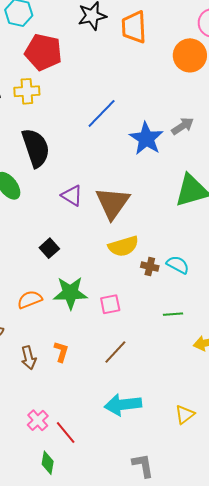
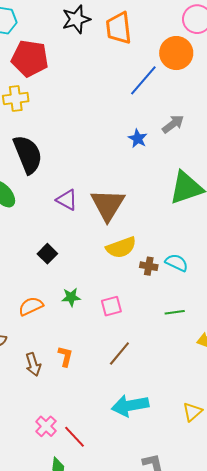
blue line: (102, 113) -> (143, 80), moved
blue star: (146, 138) -> (138, 139), size x0.6
green star: (70, 293) -> (71, 297), size x0.6

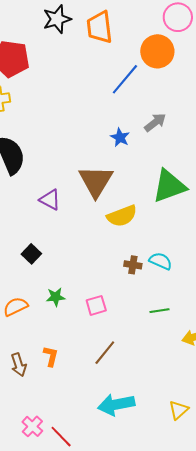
brown triangle: (108, 205) -> (96, 181), moved
yellow semicircle: (121, 247) -> (122, 216), moved

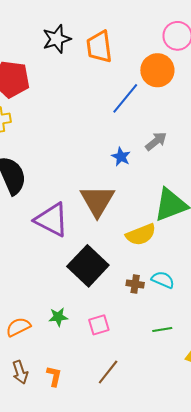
purple triangle: (50, 200) -> (52, 220), size x1.6
yellow semicircle: (122, 216) -> (141, 235), moved
black square: (31, 254) -> (88, 266), moved, size x2.0
brown arrow: (19, 365) -> (20, 372), moved

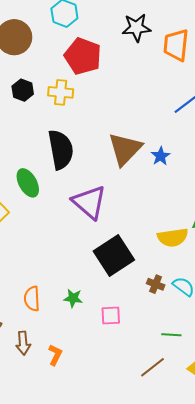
blue star: (121, 157) -> (161, 156), moved
brown triangle: (97, 201) -> (125, 149), moved
orange semicircle: (18, 327) -> (32, 299), turned -80
brown line: (108, 372) -> (152, 367), moved

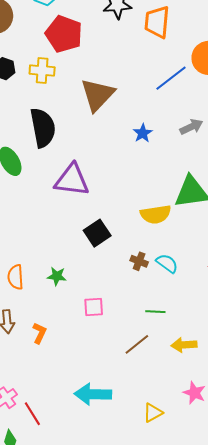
brown triangle: (125, 149) -> (97, 95), moved
purple triangle: (89, 202) -> (72, 180), turned -33
black square: (114, 255) -> (97, 233), size x0.7
pink square: (111, 315) -> (94, 307), moved

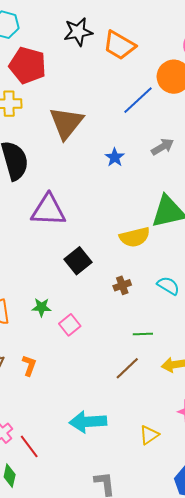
orange trapezoid: (157, 22) -> (119, 45), turned -60
brown cross: (139, 261) -> (122, 285), turned -36
cyan semicircle: (167, 263) -> (168, 286), moved
pink square: (94, 307) -> (70, 325), moved, turned -30

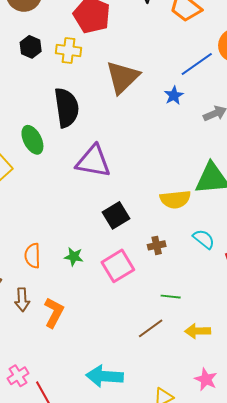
blue star: (115, 157) -> (174, 95), moved
cyan semicircle: (168, 286) -> (204, 239), moved
pink square: (70, 325) -> (118, 266), moved, size x1.5
orange L-shape: (29, 365) -> (54, 313), size x1.4

